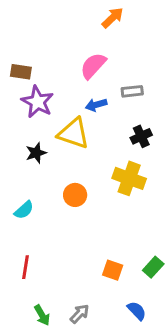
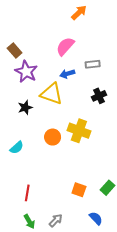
brown rectangle: (21, 72) -> (15, 51), turned 40
yellow cross: (129, 178) -> (79, 131), moved
red line: (25, 267) -> (27, 193), moved

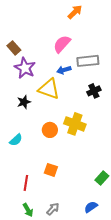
gray rectangle: (93, 64) -> (88, 61), size x1.5
orange square: (79, 190) -> (51, 170), moved
blue semicircle: (96, 218) -> (91, 207), turned -80

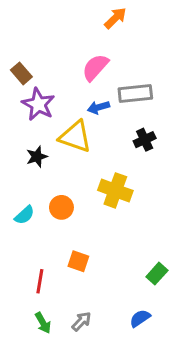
orange circle: (50, 130) -> (61, 207), moved

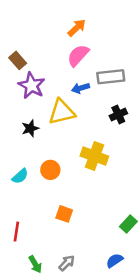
orange arrow: (115, 18) -> (77, 28), moved
yellow triangle: (75, 137) -> (62, 112), turned -32
red line: (40, 281) -> (16, 232), moved

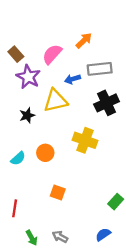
orange arrow: (77, 28) -> (84, 41), moved
pink semicircle: (78, 55) -> (52, 54), moved
black cross: (118, 115) -> (107, 103), size x1.5
gray arrow: (67, 263) -> (60, 237), turned -105

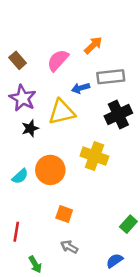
purple star: (28, 77) -> (23, 98), moved
orange circle: (45, 153) -> (50, 170), size x1.5
gray arrow: (60, 237) -> (69, 247), moved

